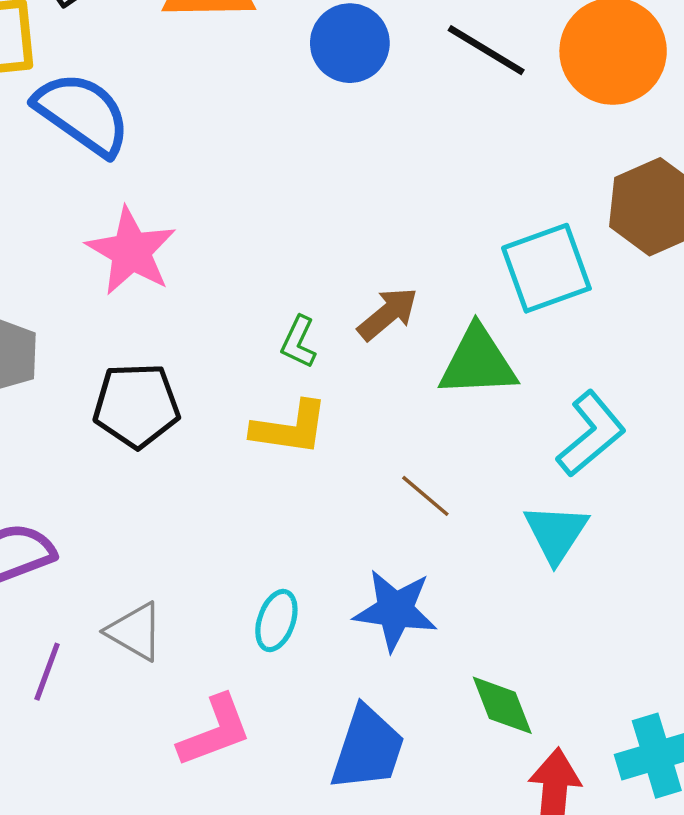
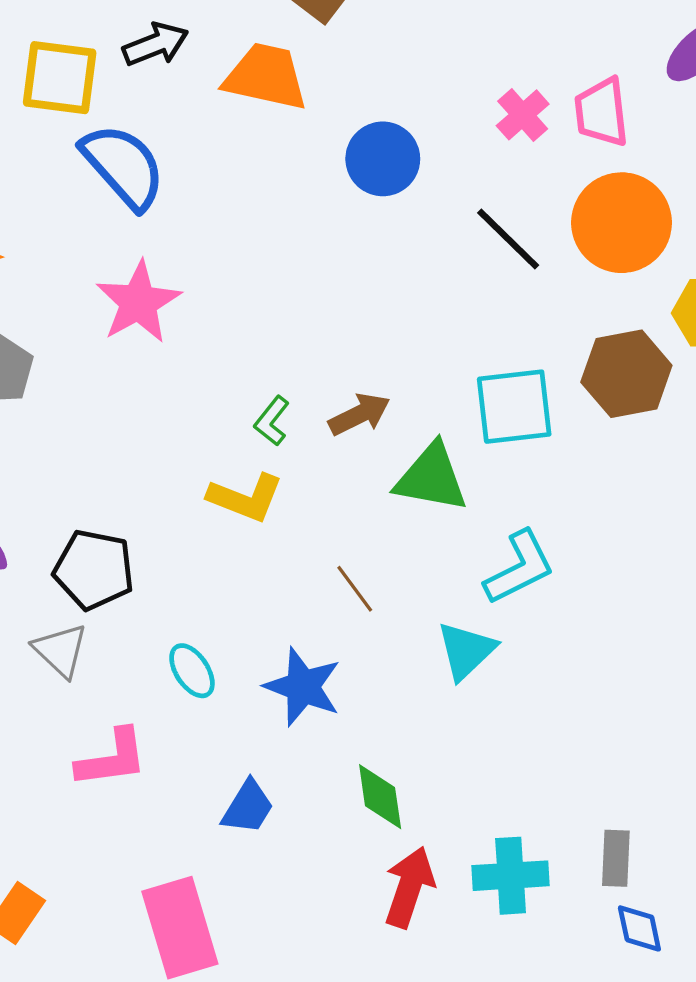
black line: (486, 50) -> (508, 239), moved
black pentagon: (136, 405) -> (94, 570), moved
cyan ellipse: (276, 620) -> (192, 671), turned -66
blue trapezoid: (368, 749) -> (248, 807), size x0.7

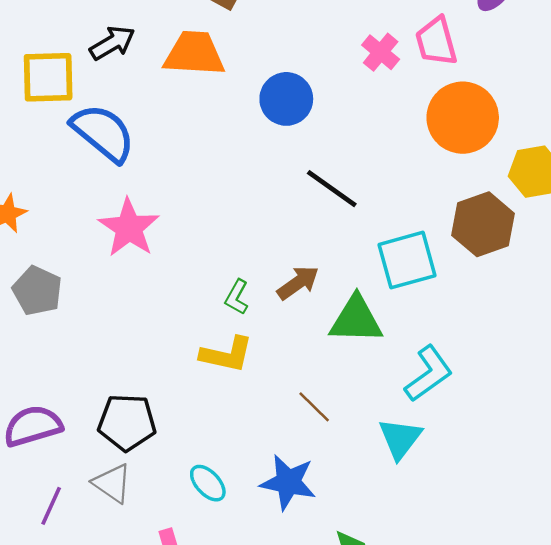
black line: (508, 239) -> (332, 189), moved

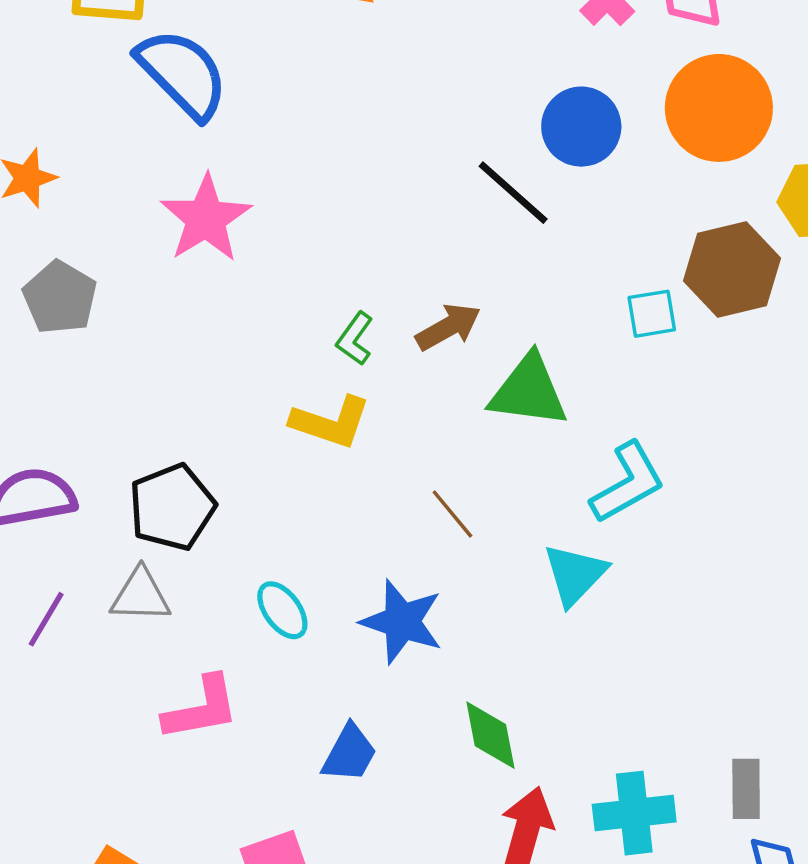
blue circle: (286, 99) -> (581, 127), moved
cyan square: (407, 260) -> (652, 314), moved, size x0.6
black pentagon: (127, 422) -> (172, 507), turned -30
gray triangle: (112, 483) -> (141, 595), turned -39

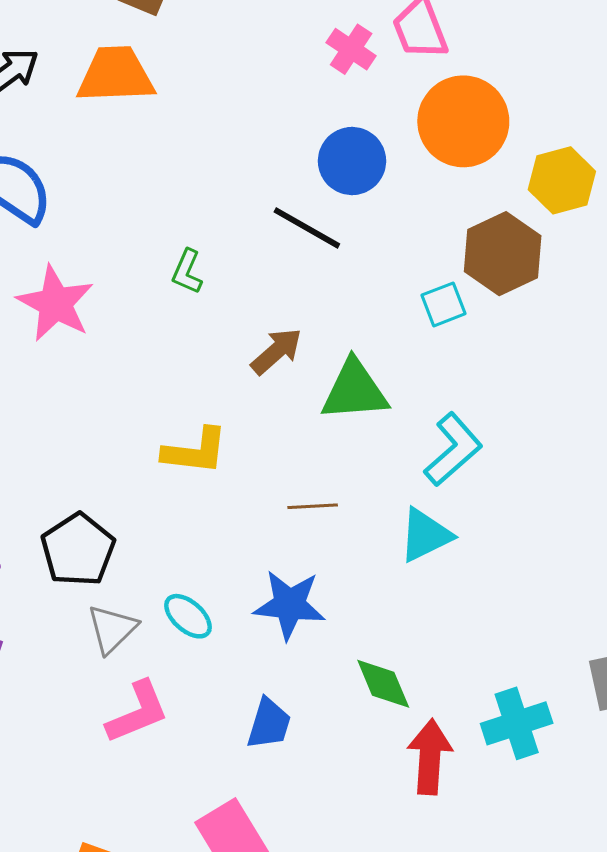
green L-shape: (355, 339) -> (187, 272), moved
brown line: (452, 514) -> (313, 506), turned -42
cyan triangle: (575, 574) -> (425, 535), turned 32
gray triangle: (141, 595) -> (112, 629), moved, turned -34

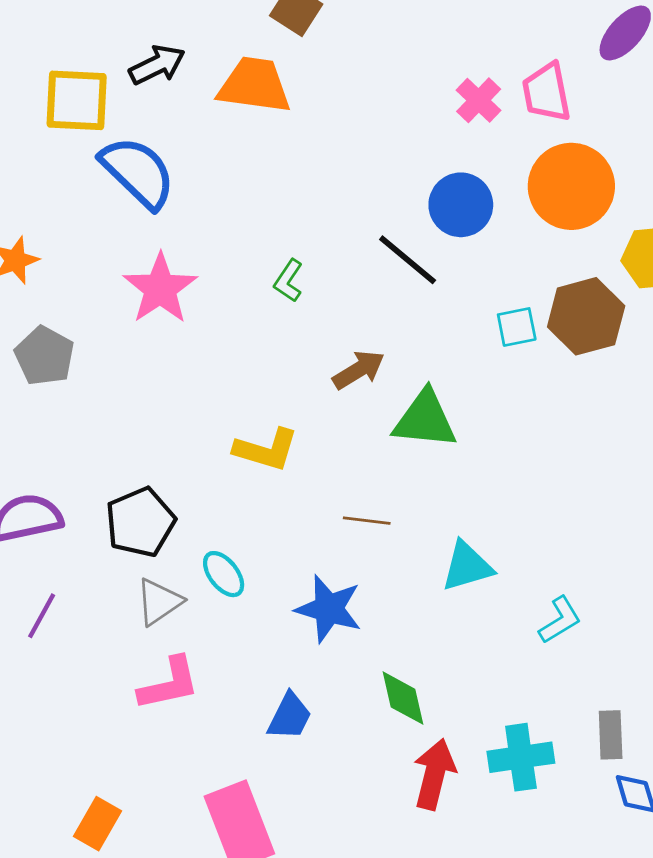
cyan square: (443, 304) -> (517, 327), moved
cyan L-shape: (453, 449) -> (560, 620), moved, size x0.7
cyan ellipse: (188, 616) -> (224, 574), moved

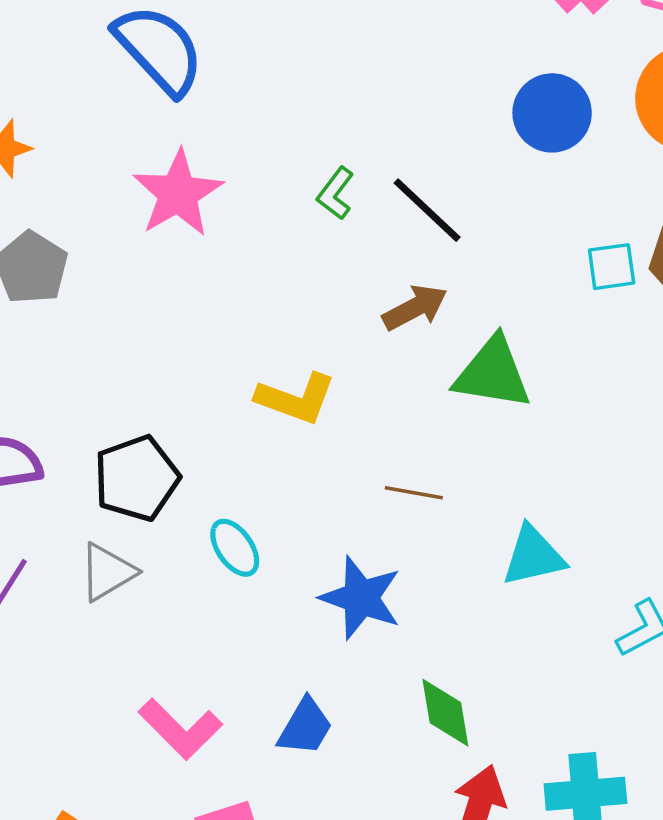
black line: (408, 260) -> (427, 210), moved
gray triangle: (159, 602) -> (107, 572), moved
pink L-shape: (169, 684) -> (180, 729), moved, turned 54

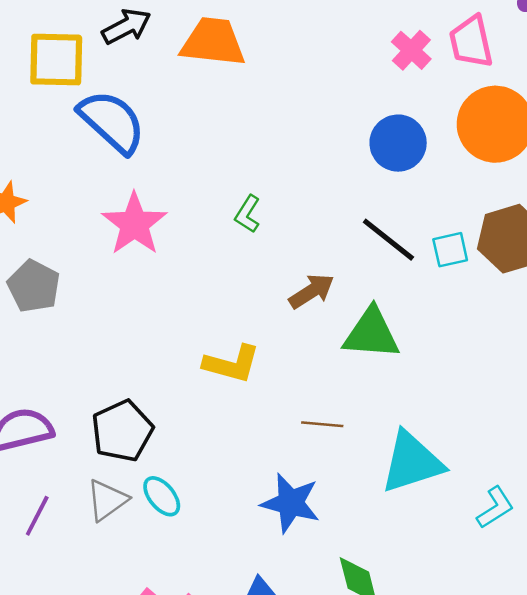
black line: (427, 210) -> (388, 240), moved
cyan ellipse: (235, 548) -> (162, 496), moved
cyan triangle: (533, 556) -> (412, 462), size x1.4

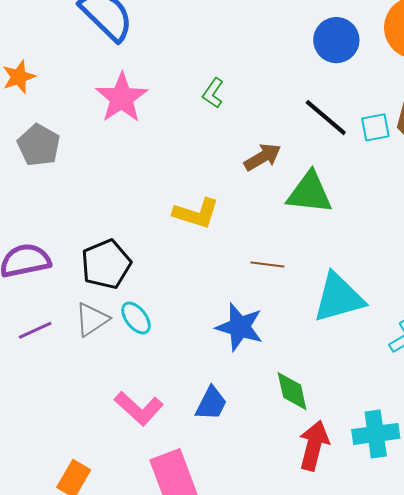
purple line: (37, 516) -> (35, 330), turned 36

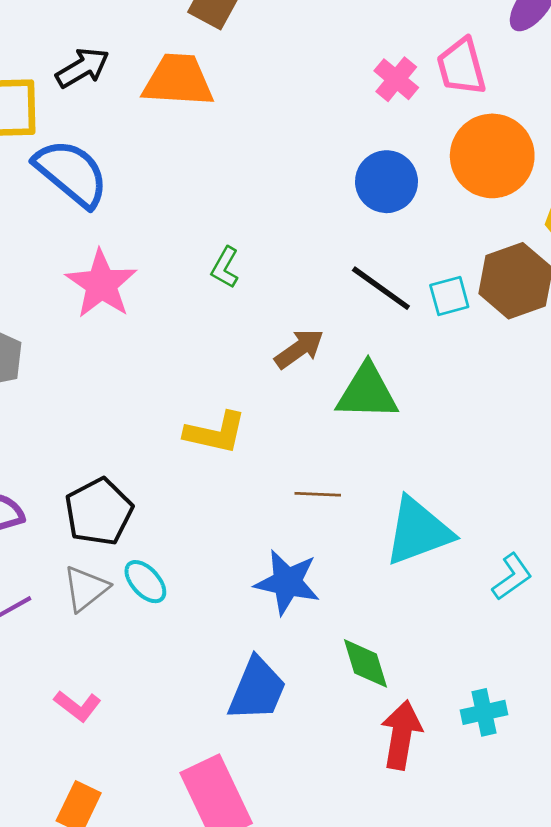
blue trapezoid: (211, 403) -> (257, 689), size x1.4
pink L-shape: (139, 408) -> (78, 706), moved, size x0.7
cyan cross: (376, 434) -> (484, 712), size x0.7

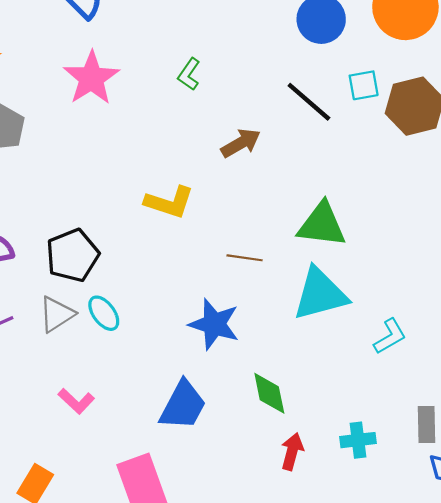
cyan square: (449, 296) -> (364, 85), moved
green triangle: (367, 392) -> (322, 225), moved
pink L-shape: (78, 706) -> (76, 401), moved
red arrow: (401, 735) -> (292, 452), size x0.7

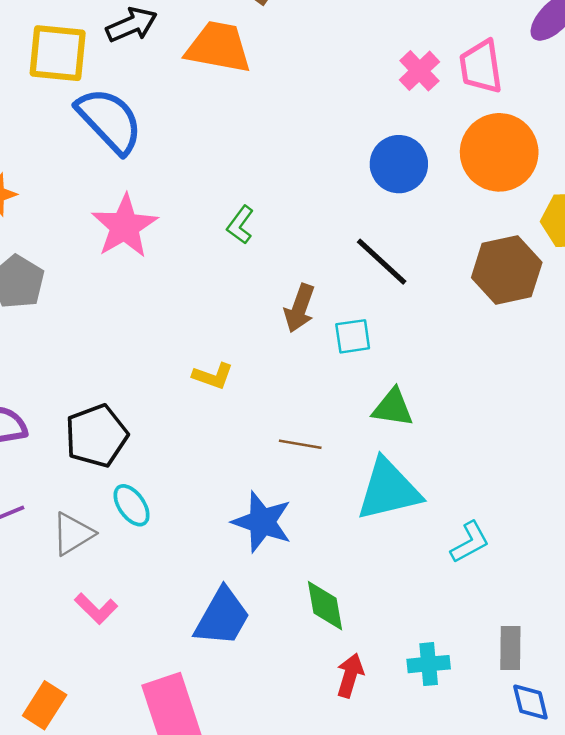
cyan square: (364, 85) -> (353, 336), moved
brown arrow: (241, 143) -> (300, 308), turned 138
yellow L-shape: (169, 202) -> (213, 376), size x0.7
green triangle: (322, 225) -> (393, 408), size x0.7
gray triangle: (57, 314) -> (73, 534), moved

